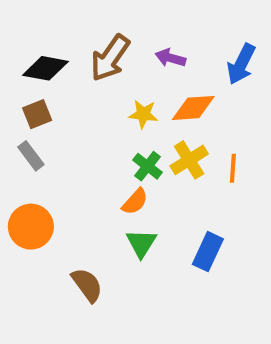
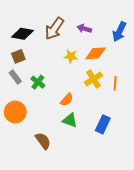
green cross: (147, 166) -> (38, 82), moved
green triangle: (141, 243) -> (70, 120), turned -42

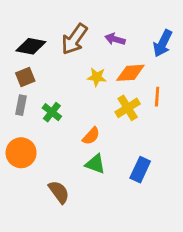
gray rectangle: (15, 77) -> (21, 105), turned 48
orange line: (115, 83) -> (157, 97), moved

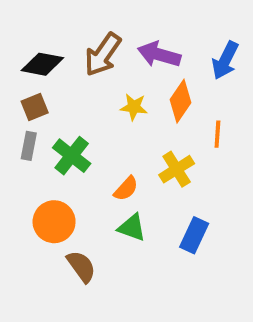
purple arrow: (115, 39) -> (159, 54), size x1.5
orange diamond: (130, 73) -> (180, 101), turned -52
yellow cross: (128, 108) -> (177, 169), moved
green cross: (52, 112) -> (72, 156), size x1.4
orange circle: (21, 153) -> (54, 222), moved

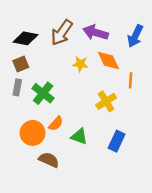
orange diamond: (180, 101) -> (108, 61), turned -60
orange semicircle: (126, 189) -> (56, 124), moved
brown semicircle: (81, 266) -> (49, 160), turned -30

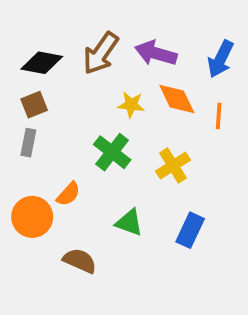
orange line: (131, 80) -> (219, 116), moved
green cross: (43, 93) -> (112, 152), moved
orange semicircle: (56, 124) -> (68, 194), moved
orange circle: (33, 133) -> (32, 217), moved

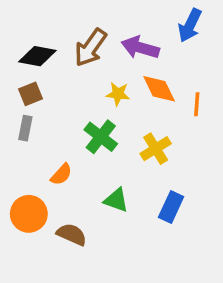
blue arrow: (221, 59) -> (190, 25), moved
orange circle: (32, 217) -> (29, 214), moved

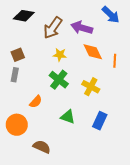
blue arrow: (190, 25) -> (111, 15), turned -72
black diamond: (37, 56) -> (24, 16), moved
yellow star: (118, 94) -> (60, 55), moved
yellow cross: (156, 149) -> (91, 87), turned -30
brown semicircle: (72, 234) -> (42, 147), moved

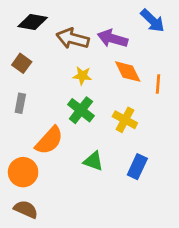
brown arrow: (53, 28) -> (73, 39), turned 70
brown square: (18, 55) -> (22, 63), moved, turned -32
orange semicircle: (36, 102) -> (49, 140), size x1.6
brown semicircle: (42, 147) -> (26, 209), moved

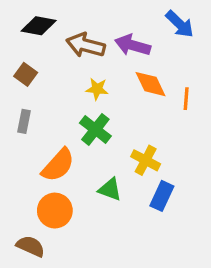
yellow cross: (125, 120) -> (146, 160), moved
orange circle: (23, 172) -> (55, 211), moved

